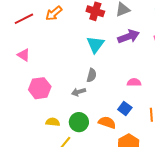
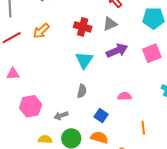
pink triangle: (24, 55) -> (13, 74), turned -32
gray arrow: (79, 92) -> (61, 116), moved
blue square: (125, 109) -> (101, 116), moved

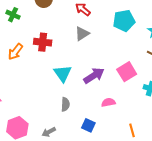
red cross: (83, 27) -> (43, 42), moved
purple arrow: (117, 51) -> (94, 76), moved
pink square: (152, 53) -> (127, 72), moved

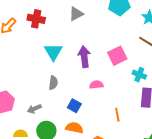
purple arrow: (94, 76) -> (84, 57), turned -70

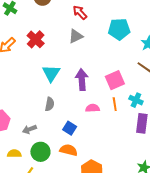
red cross: (36, 19) -> (36, 39), turned 30
orange line: (117, 115) -> (115, 104), moved

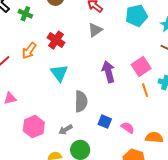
cyan triangle: (51, 73) -> (59, 73), moved
gray semicircle: (50, 104) -> (81, 101), size x1.5
pink semicircle: (93, 108) -> (128, 128), moved, turned 48
orange semicircle: (69, 150) -> (154, 137), moved

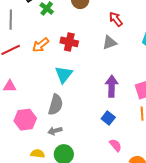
red cross: (56, 40) -> (69, 42), turned -36
gray semicircle: (81, 101) -> (56, 105), moved
blue square: (105, 122) -> (108, 118), moved

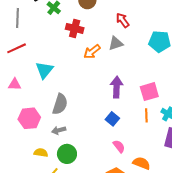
red cross: (69, 42) -> (75, 28), moved
orange arrow: (41, 45) -> (92, 52), moved
cyan triangle: (64, 74) -> (44, 70), moved

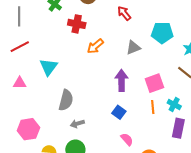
gray triangle: (116, 43) -> (133, 48), moved
pink hexagon: (29, 118) -> (28, 129), moved
gray arrow: (59, 130) -> (77, 124), moved

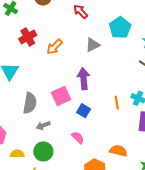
red cross: (77, 24) -> (28, 37), moved, turned -36
cyan pentagon: (162, 33) -> (120, 28), turned -30
pink square: (154, 83) -> (61, 96), moved
pink semicircle: (127, 139) -> (78, 138), moved

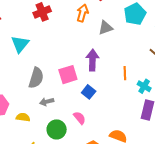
orange arrow: (54, 47) -> (82, 13), moved, turned 144
orange line: (117, 103) -> (125, 73), moved
green circle: (43, 151) -> (57, 129), moved
yellow semicircle: (17, 154) -> (23, 117), moved

